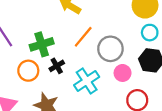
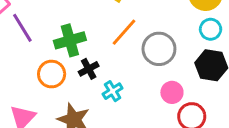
pink circle: (123, 73) -> (172, 92), moved
cyan cross: (87, 81) -> (113, 91), moved, size x0.6

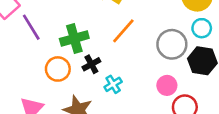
gray circle: (159, 49) -> (172, 44), moved

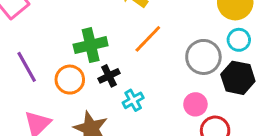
purple line: (31, 27) -> (27, 67), moved

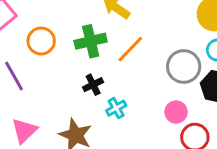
green cross: (91, 45) -> (91, 41), moved
orange circle: (70, 80) -> (41, 41), moved

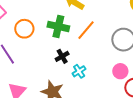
green cross: (91, 41) -> (58, 27), turned 30

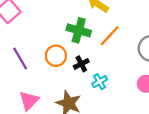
orange circle: (24, 29) -> (56, 56), moved

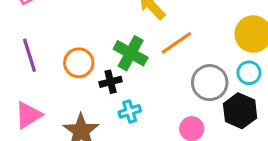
green cross: (79, 30) -> (131, 53), moved
orange line: (110, 36) -> (176, 43), moved

